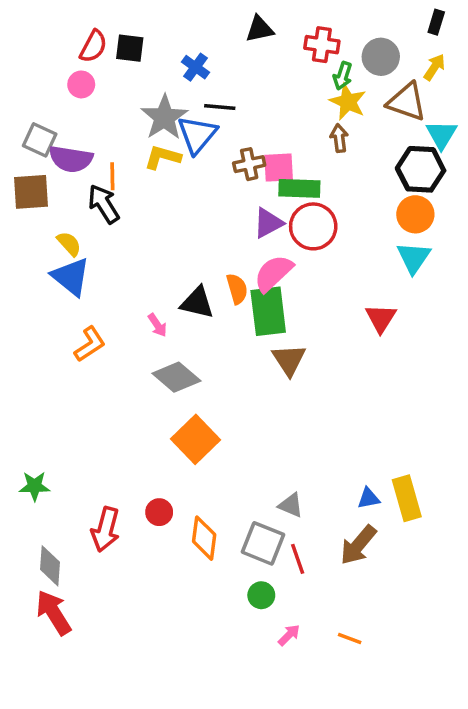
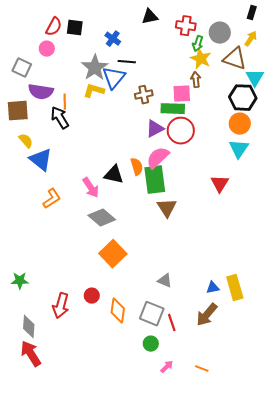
gray square: (40, 140) -> (22, 68), moved
pink square: (279, 168) -> (182, 94), moved
yellow semicircle: (69, 244) -> (26, 141), moved
pink arrow: (157, 325) -> (91, 188), size x1.5
gray triangle: (291, 505) -> (165, 281), moved

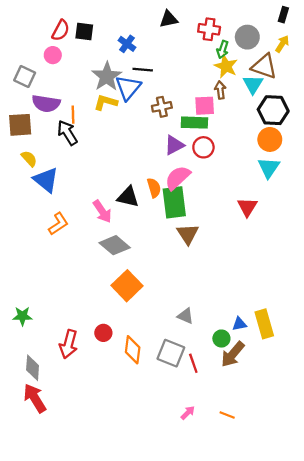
cyan triangle: (255, 78) -> (253, 84), moved
red circle: (181, 131) -> (203, 147), size x0.7
green circle: (151, 344) -> (221, 339), moved

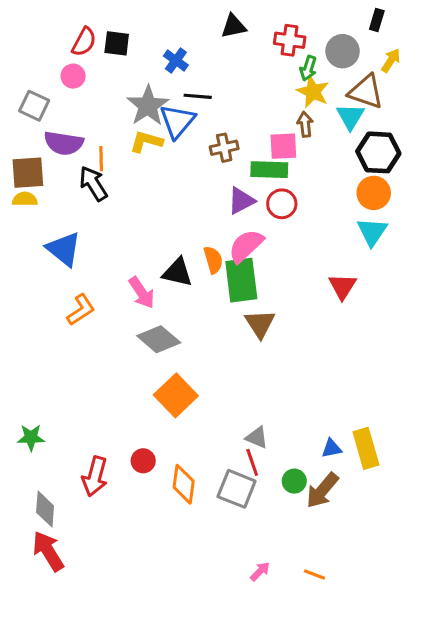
black rectangle: (283, 15) -> (377, 20), moved
yellow semicircle: (29, 159) -> (25, 199), moved, turned -48
green circle: (221, 339) -> (294, 481), moved
red line: (193, 363) -> (252, 462), moved

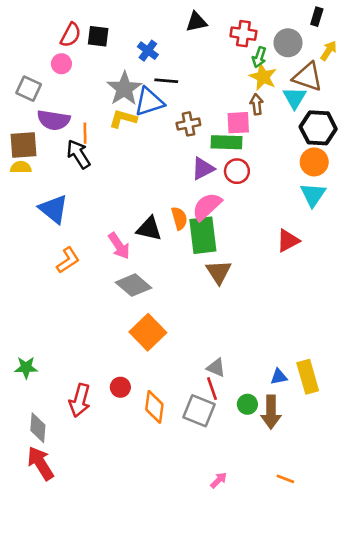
blue triangle: (177, 121) -> (149, 102), turned 32
red triangle: (343, 286) -> (288, 241), turned 30
brown arrow: (322, 490) -> (271, 412), turned -40
orange line: (314, 575) -> (285, 479), moved

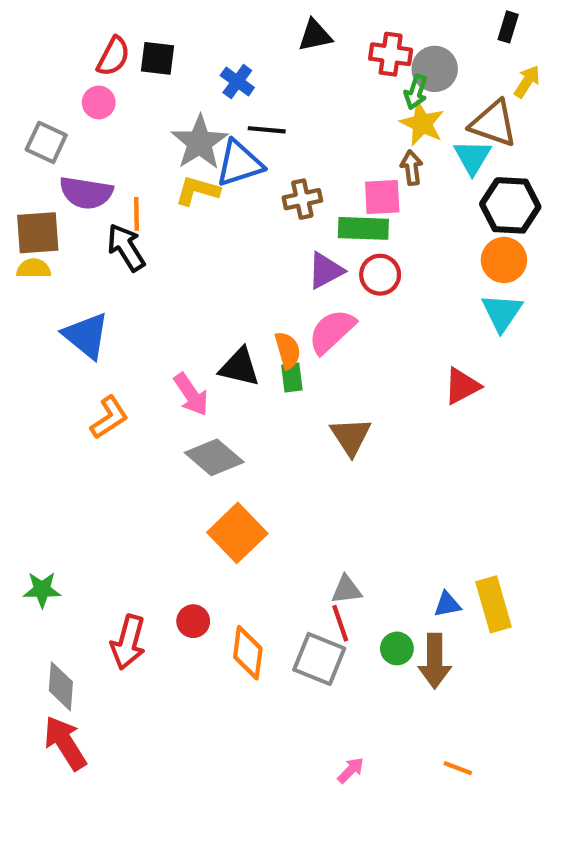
gray circle: (288, 43) -> (435, 69), moved
green rectangle: (203, 235) -> (292, 378), moved, size x0.5
gray triangle: (216, 368) -> (346, 590), turned -30

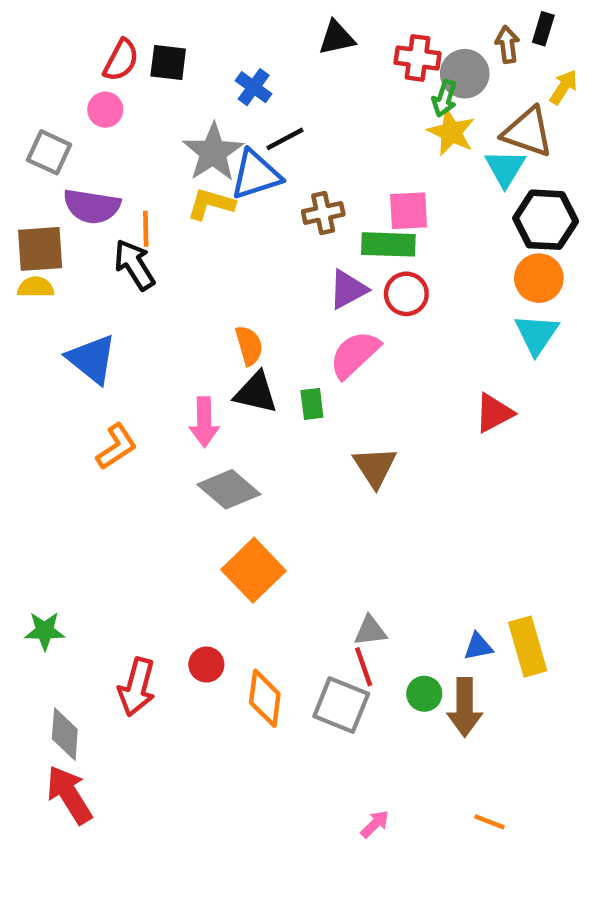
black line: (267, 130) -> (285, 139), turned -33
brown arrow: (412, 168) -> (507, 44), moved
orange semicircle: (288, 350) -> (249, 346), moved
pink arrow: (191, 394) -> (204, 422), turned 33

